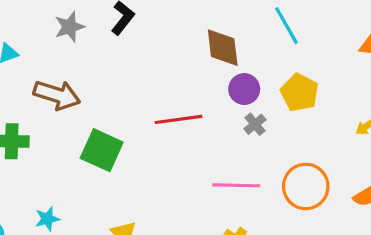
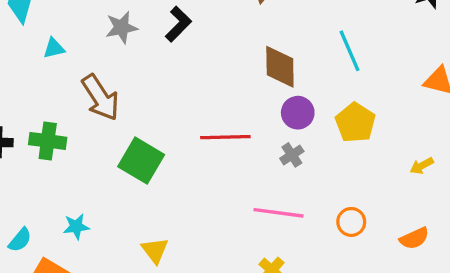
brown arrow: (57, 95) -> (100, 98), turned 33
gray cross: (255, 124) -> (292, 155), moved
orange circle: (306, 186) -> (351, 222), size x0.6

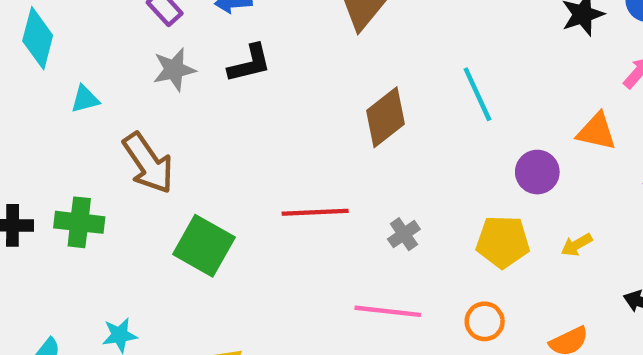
black L-shape: (178, 24) -> (250, 63), turned 33
brown diamond: (280, 67) -> (386, 117), turned 54
purple circle: (298, 113) -> (537, 172), moved
yellow pentagon: (355, 123) -> (503, 242), moved, turned -30

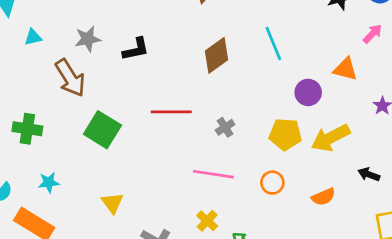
black L-shape: (250, 63) -> (136, 49), moved
gray star: (174, 70) -> (88, 39), moved
green cross: (79, 222) -> (27, 129), moved
yellow arrow: (577, 245) -> (331, 138), size x2.0

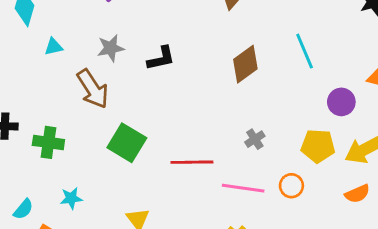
red line: (171, 112) -> (192, 162), moved
orange circle: (272, 183) -> (291, 186), moved
orange semicircle: (323, 197) -> (357, 194), moved

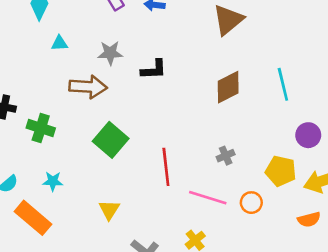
brown arrow: (93, 89) -> (88, 87), turned -63
red line: (192, 162) -> (166, 167), turned 75

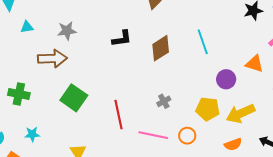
black L-shape: (154, 70) -> (122, 39), moved

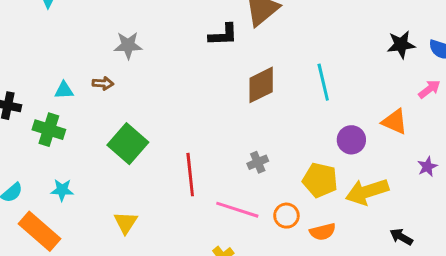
cyan triangle: (27, 27) -> (64, 90), moved
black L-shape: (122, 39) -> (223, 35), moved
brown arrow: (52, 59) -> (103, 83), size x0.5
orange semicircle: (233, 144) -> (323, 232), moved

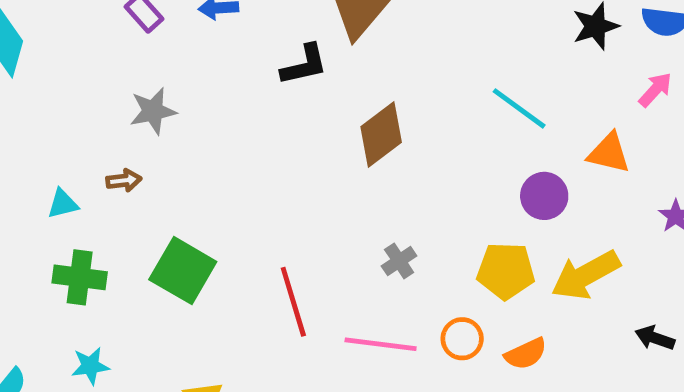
cyan line: (323, 82) -> (519, 108), moved, turned -30
green cross: (49, 130) -> (80, 277), moved

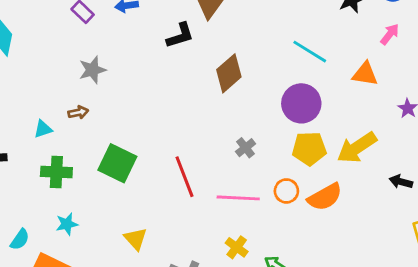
purple circle: (544, 196) -> (301, 103), moved, size x1.4
orange semicircle: (526, 354) -> (325, 197), size x1.4

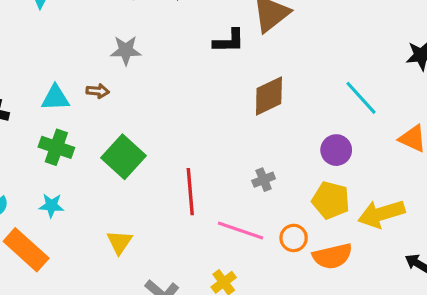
purple circle: (301, 103) -> (336, 150), size x0.7
cyan triangle: (43, 129) -> (55, 98), size x1.4

